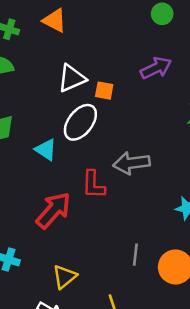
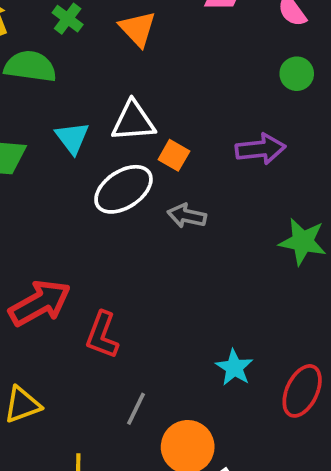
cyan triangle: (46, 150) -> (72, 138), moved
gray arrow: (131, 163) -> (187, 216), moved, size x0.7
red L-shape: (93, 185) -> (102, 335), moved

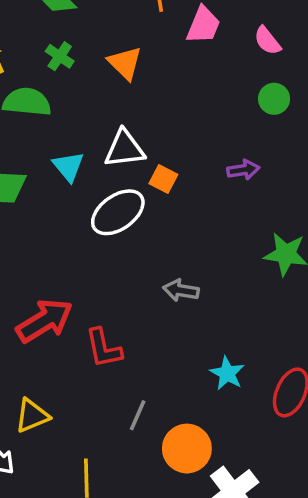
purple arrow: (260, 149) -> (243, 170), size x0.7
gray arrow: (187, 216) -> (181, 290), moved
red L-shape: (102, 335) -> (104, 348), turned -30

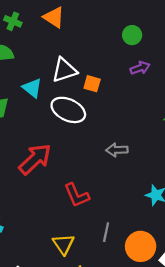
green circle: (274, 99) -> (132, 35), moved
white ellipse: (118, 212) -> (68, 110), turned 72
red arrow: (45, 321) -> (35, 159), moved
yellow triangle: (32, 416) -> (63, 244), moved, turned -30

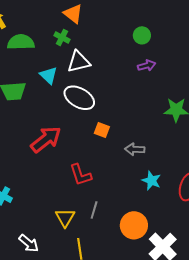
green cross: (13, 21) -> (62, 38), moved
orange square: (92, 84) -> (102, 130), moved
gray arrow: (117, 150) -> (135, 149), moved
gray line: (106, 232) -> (94, 210), moved

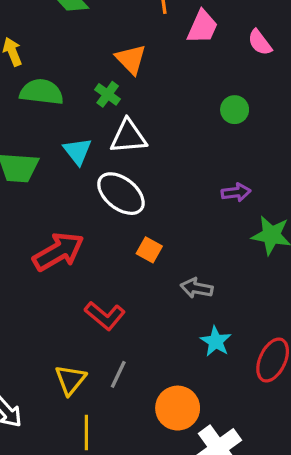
purple arrow: (147, 65) -> (236, 192), moved
red L-shape: (80, 175) -> (105, 316), turned -40

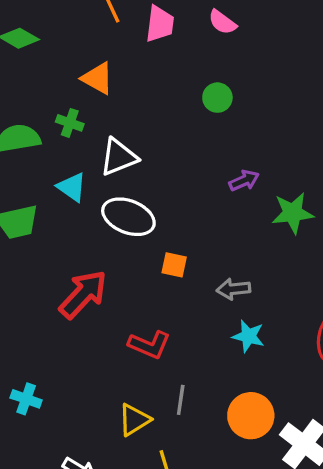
green cross: (108, 94) -> (70, 123), moved
cyan star: (216, 341) -> (248, 336), moved
yellow triangle: (70, 380) -> (134, 420), turned 36

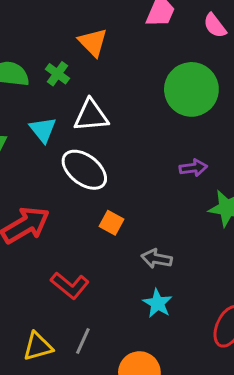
green circle: (217, 98) -> (191, 89), size x2.0

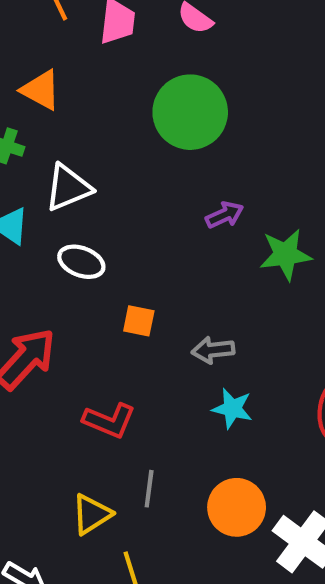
white ellipse: (84, 170) -> (81, 262), size x0.7

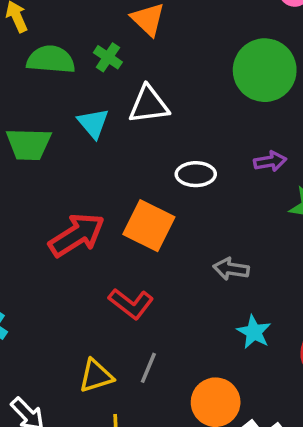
white ellipse: (81, 262) -> (196, 174), moved, turned -36
orange square: (139, 321) -> (149, 226), moved, size x1.8
cyan star: (232, 409) -> (254, 332), moved

